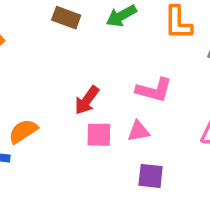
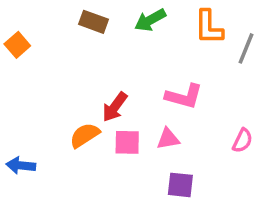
orange semicircle: (23, 131) -> (85, 135), moved

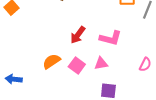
red arrow: (115, 107) -> (78, 35), moved
pink square: (127, 142) -> (77, 66), turned 35

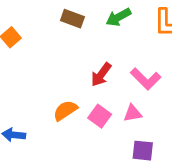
pink L-shape: (110, 38) -> (146, 79), turned 30

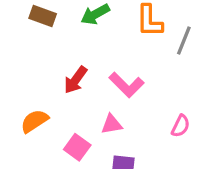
pink square: (100, 116) -> (77, 147), moved

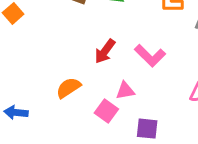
pink triangle: (112, 124) -> (125, 91), moved

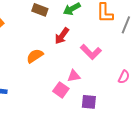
red arrow: (105, 51) -> (62, 36), moved
orange semicircle: (68, 88) -> (35, 56), moved

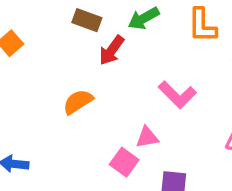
red arrow: (62, 36) -> (112, 50), moved

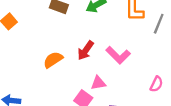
red arrow: (112, 50) -> (86, 50), moved

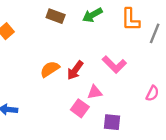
red arrow: (86, 50) -> (75, 70), moved

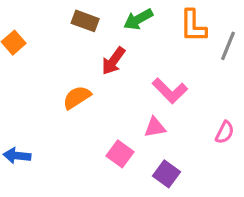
red arrow: (75, 70) -> (113, 61), moved
pink triangle: (95, 92) -> (155, 127), moved
purple square: (112, 122) -> (167, 174), turned 30

